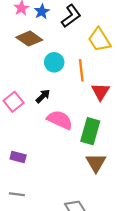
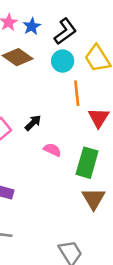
cyan circle: (54, 62) -> (63, 61), moved
pink semicircle: (60, 120) -> (52, 150), size x0.6

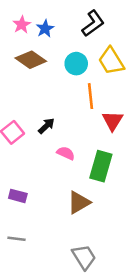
black L-shape: (65, 31) -> (93, 23), moved
brown triangle: (94, 199) -> (79, 202), moved, turned 30

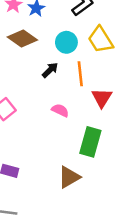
black arrow: (46, 126) -> (50, 70), moved
pink semicircle: (66, 153) -> (60, 110), moved

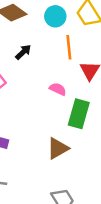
black arrow: (50, 70) -> (23, 52), moved
pink semicircle: (60, 110) -> (58, 89), moved

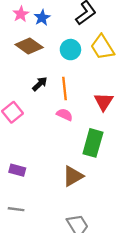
orange line: (69, 47) -> (65, 89), moved
pink semicircle: (58, 89) -> (65, 115), moved

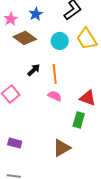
pink star: (21, 14) -> (11, 19), moved
red triangle: (104, 102) -> (88, 98), moved, turned -42
green rectangle: (93, 143) -> (79, 120), size x0.7

